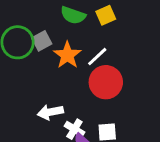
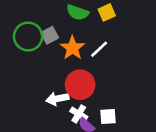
red circle: (106, 82) -> (80, 85), moved

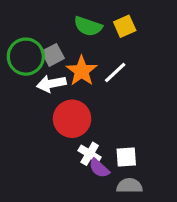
red circle: (80, 85) -> (72, 119), moved
white arrow: (57, 99) -> (51, 84), moved

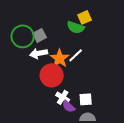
green semicircle: (88, 26) -> (76, 27), moved
orange star: (82, 71) -> (60, 58), moved
white line: (115, 72) -> (76, 55), moved

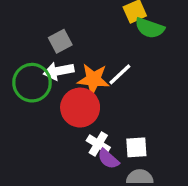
green semicircle: (76, 27) -> (150, 28), moved
green circle: (23, 36) -> (32, 83), moved
orange star: (60, 58) -> (93, 79), turned -30

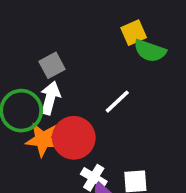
white arrow: (59, 71) -> (50, 98), turned 116
orange star: (93, 79) -> (43, 140), moved

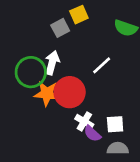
yellow square: (134, 33) -> (79, 15), moved
gray square: (52, 65) -> (60, 28), moved

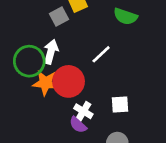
white square: (115, 124) -> (120, 104), moved
purple semicircle: (92, 134) -> (78, 125), moved

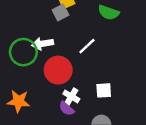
gray square: (59, 16) -> (61, 13), moved
white arrow: (51, 52) -> (43, 44), turned -114
orange star: (45, 83) -> (19, 101), moved

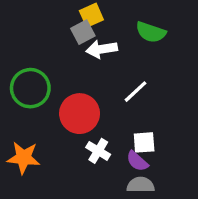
white arrow: (43, 44) -> (102, 49), moved
white line: (87, 46) -> (136, 92), moved
purple semicircle: (67, 108) -> (137, 161), moved

